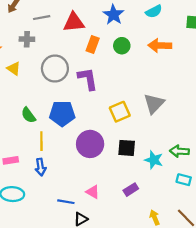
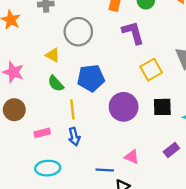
yellow triangle: (14, 68) -> (53, 55), moved
purple L-shape: (88, 79) -> (133, 33), moved

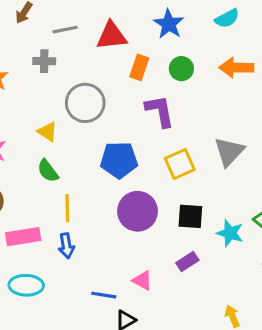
blue pentagon: (91, 78) -> (119, 160), moved
pink rectangle: (42, 133) -> (23, 237), size x1.5
purple rectangle: (171, 150) -> (187, 262), moved

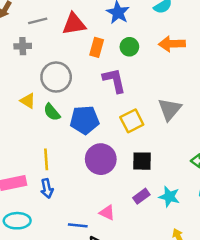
green semicircle: (48, 171) -> (52, 112), moved
cyan star: (230, 233) -> (169, 197), moved

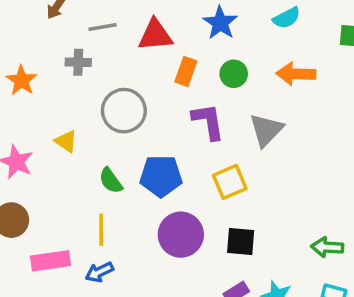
yellow triangle: (28, 101) -> (66, 141), moved
gray triangle: (170, 109) -> (266, 130), moved
green semicircle: (52, 112) -> (111, 181), moved
blue arrow: (47, 188) -> (99, 272), turned 72

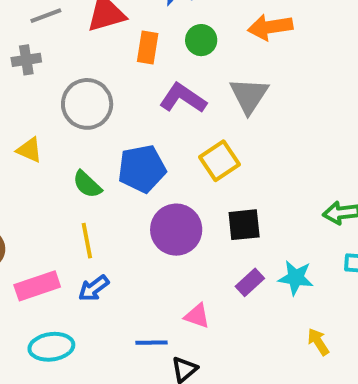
purple L-shape: (208, 121) -> (183, 98), turned -36

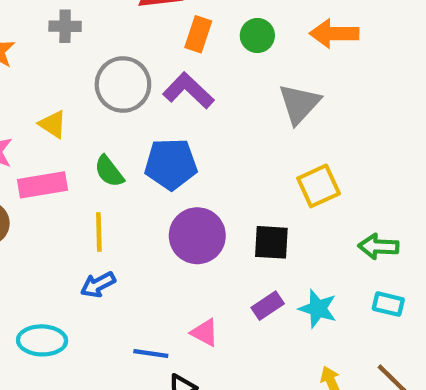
purple L-shape: (183, 98) -> (188, 91), moved
yellow square: (219, 161) -> (319, 186), moved
pink rectangle: (37, 286) -> (43, 185), moved

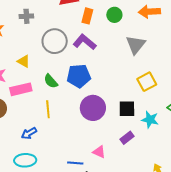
blue arrow: (98, 285) -> (29, 133), moved
cyan star: (318, 309) -> (150, 120), moved

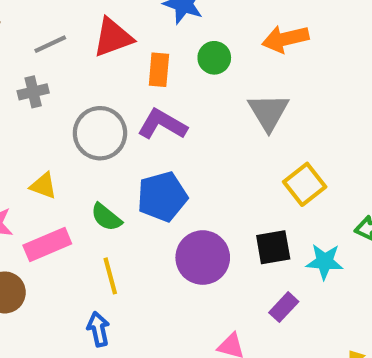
blue arrow: (29, 133) -> (98, 329), moved, turned 119

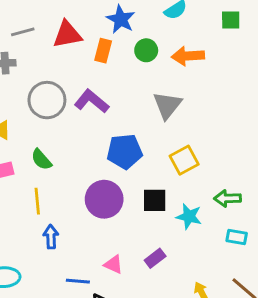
green circle: (214, 58) -> (146, 50), moved
orange rectangle: (159, 70) -> (103, 51), moved
blue pentagon: (162, 197) -> (125, 152), moved
purple rectangle: (284, 307) -> (155, 258), moved
blue arrow: (98, 329) -> (51, 237), moved

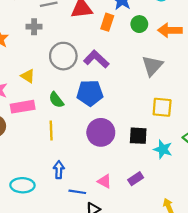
blue pentagon: (125, 152) -> (90, 93), moved
yellow square: (184, 160) -> (162, 107), turned 30
blue arrow: (51, 237) -> (59, 170), moved

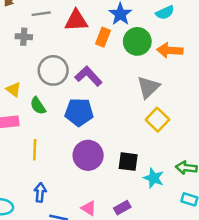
green circle: (139, 24) -> (137, 41), size x1.5
green semicircle: (56, 100) -> (38, 106), moved
yellow square: (162, 107) -> (157, 120), moved, turned 35

